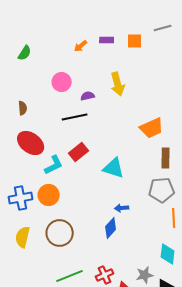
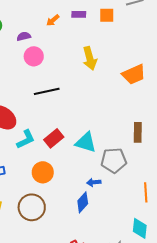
purple semicircle: (88, 96) -> (24, 36), moved
orange trapezoid: (152, 128) -> (134, 74), moved
red rectangle: (79, 152) -> (54, 138), moved
gray pentagon: (162, 190) -> (114, 160), moved
orange circle: (49, 195) -> (43, 172), moved

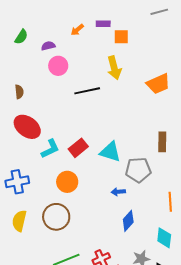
orange square: (107, 15) -> (121, 37), moved
black line: (47, 91) -> (87, 91), moved
blue diamond: (83, 202) -> (128, 221), moved

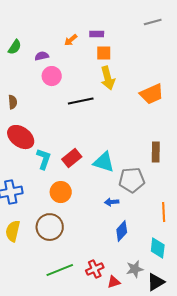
orange square: (121, 37) -> (104, 53), moved
cyan L-shape: (50, 149) -> (44, 159), turned -45

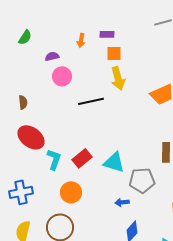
orange arrow: (71, 40) -> (81, 40), turned -40
green semicircle: (15, 47) -> (25, 37), moved

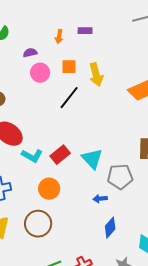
orange square: (114, 53) -> (69, 67), moved
black line: (91, 101) -> (69, 98), turned -40
cyan L-shape: (54, 159) -> (32, 156), turned 100
cyan triangle: (114, 162) -> (92, 159), turned 30

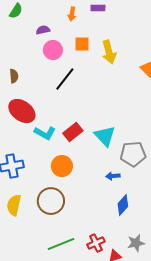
black line: (69, 98) -> (65, 79), moved

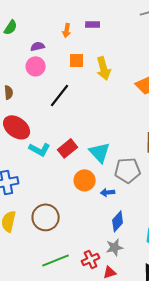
pink circle: (53, 50) -> (36, 66), moved
orange circle: (62, 166) -> (85, 180), moved
gray star: (136, 243) -> (115, 247), moved

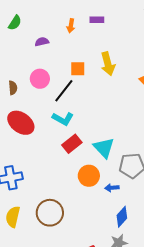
orange square: (77, 60) -> (78, 69), moved
pink circle: (36, 66) -> (40, 79), moved
cyan L-shape: (40, 149) -> (63, 119), moved

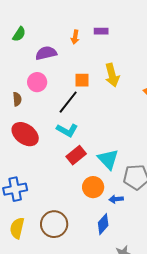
purple semicircle: (42, 42) -> (46, 53), size x1.5
pink circle: (40, 79) -> (37, 82), moved
blue diamond: (122, 217) -> (103, 224), moved

